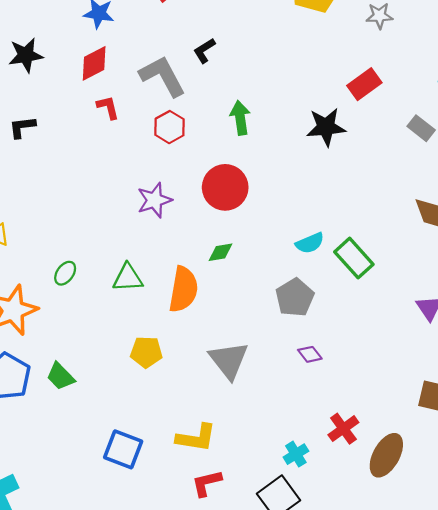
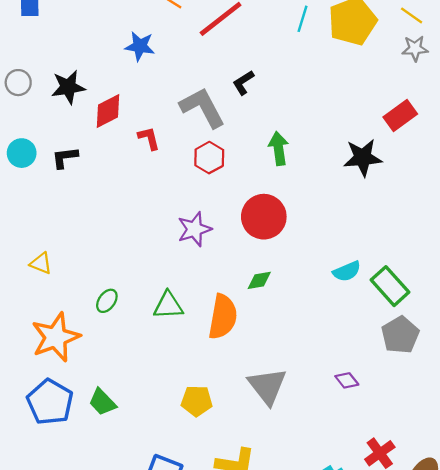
red diamond: (94, 63) -> (108, 111), moved
gray pentagon: (295, 298) -> (400, 335), moved
yellow pentagon: (146, 352) -> (197, 401), moved

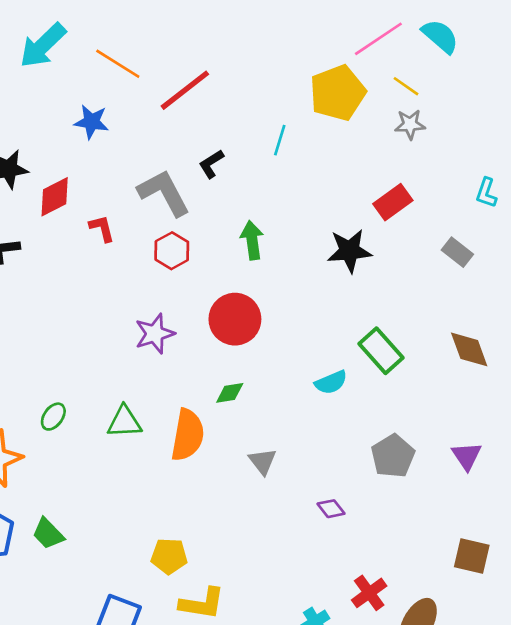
cyan line: (302, 19) -> (280, 140), moved
green rectangle: (390, 286) -> (381, 351), moved
gray triangle: (267, 386) -> (263, 461), moved, size x0.6
yellow pentagon: (197, 401) -> (169, 556), moved

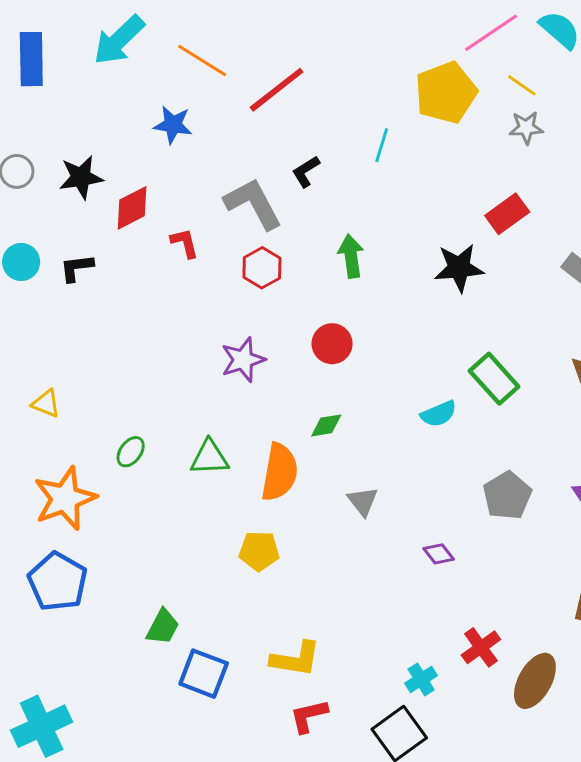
red circle: (235, 319) -> (332, 344), size x0.7
green trapezoid: (48, 534) -> (163, 627), moved, turned -108
yellow pentagon: (169, 556) -> (259, 551), moved

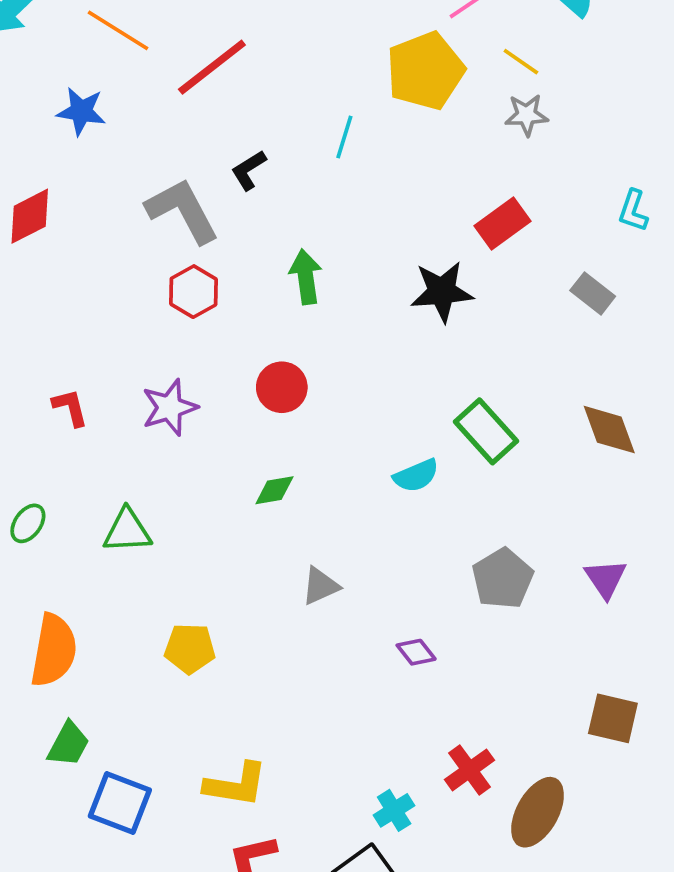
red L-shape: (185, 243) -> (70, 407), moved
orange semicircle: (279, 472) -> (54, 650), moved
gray triangle: (363, 501) -> (320, 586), turned 44

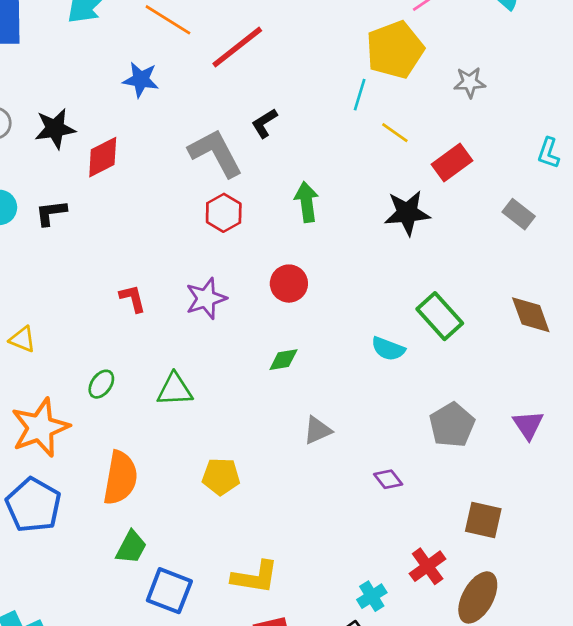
yellow line: (521, 62) -> (395, 133), moved
cyan line: (344, 137) -> (360, 95), moved
cyan semicircle: (416, 476) -> (388, 349), turned 44
brown square: (613, 718) -> (483, 520), moved

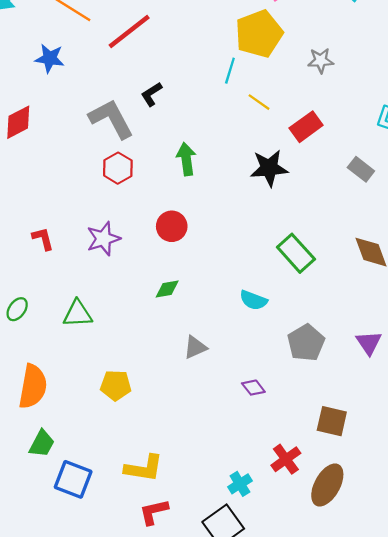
cyan semicircle: (388, 349) -> (253, 300), moved

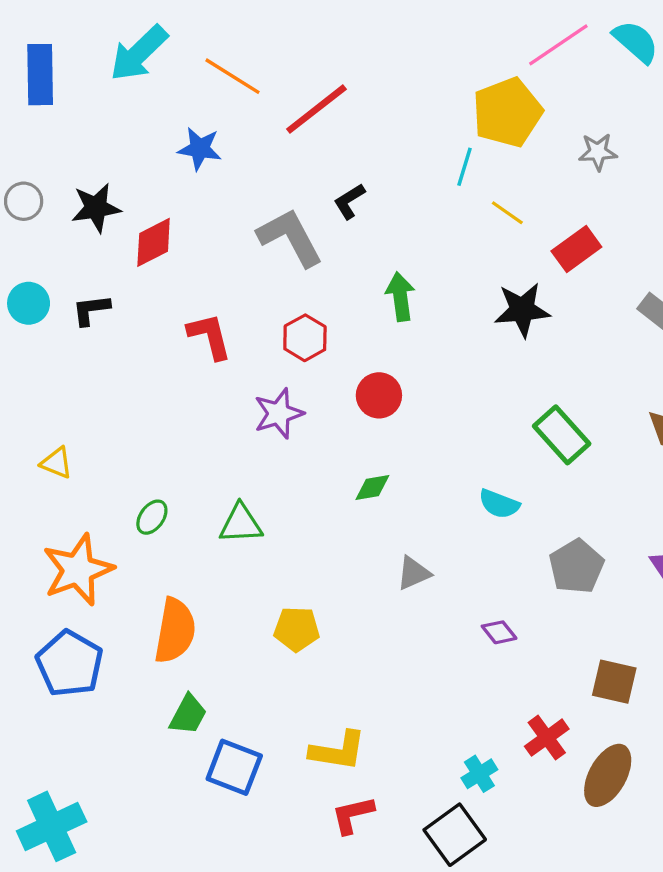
red hexagon: (118, 168) -> (305, 338), moved
red L-shape: (43, 239) -> (210, 336), moved, size x1.4

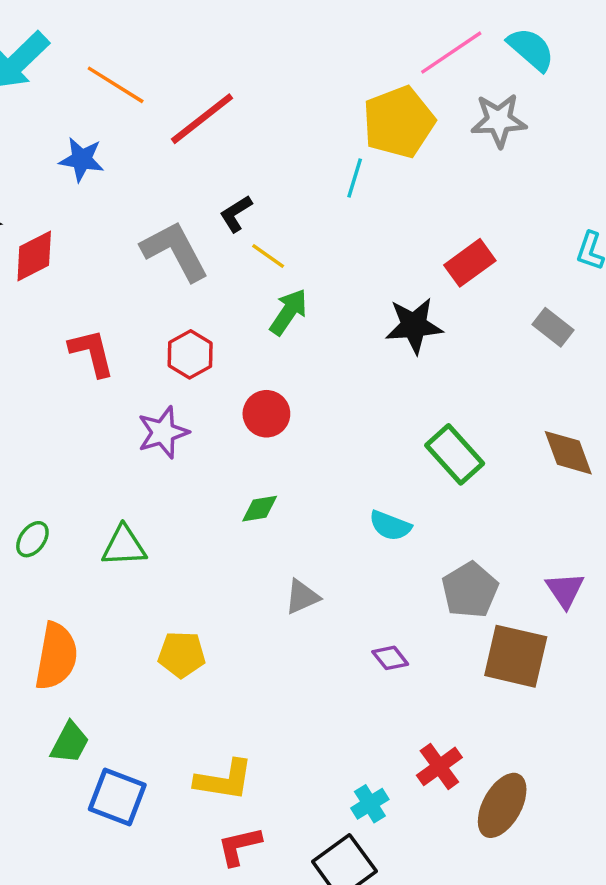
gray star: (598, 152) -> (499, 120), moved, size x1.4
yellow line: (507, 213) -> (268, 256), moved
green arrow: (400, 297) -> (288, 312), turned 42
brown square: (614, 682) -> (516, 656), moved, size x1.4

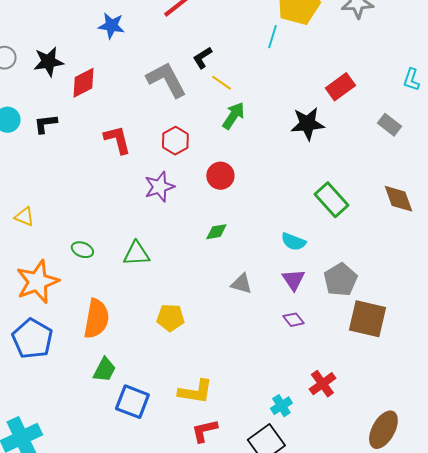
green ellipse: (32, 539) -> (82, 250), turned 75
purple triangle: (565, 590) -> (293, 280), moved
gray triangle: (302, 597) -> (241, 284), turned 40
brown ellipse: (502, 805) -> (383, 430), moved

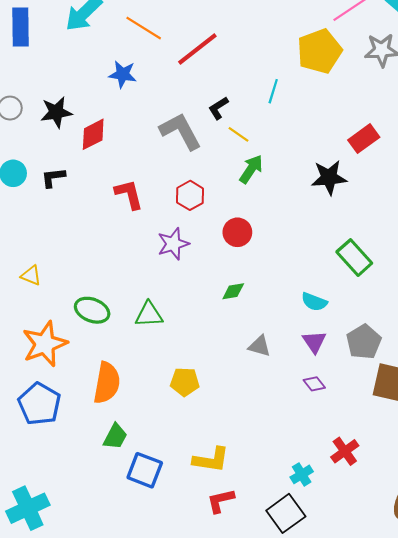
cyan line: (272, 37) -> (273, 91), moved
green ellipse: (82, 250) -> (92, 310), size x1.5

